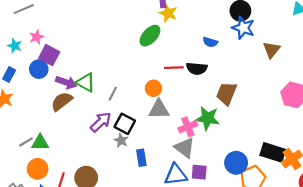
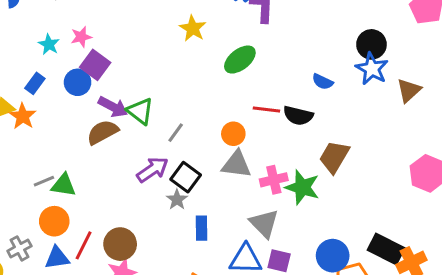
yellow star: (168, 13) -> (193, 28), moved
brown triangle: (272, 50) -> (409, 90), moved
pink cross: (188, 127) -> (274, 180), moved

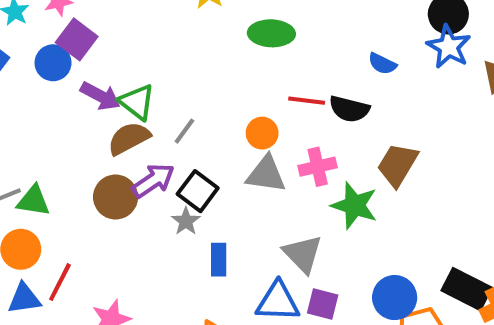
green ellipse: (240, 60) -> (271, 33), turned 40
brown semicircle: (103, 132) -> (129, 138), moved
pink cross: (274, 180) -> (318, 167), moved
brown circle: (120, 244) -> (116, 197), moved

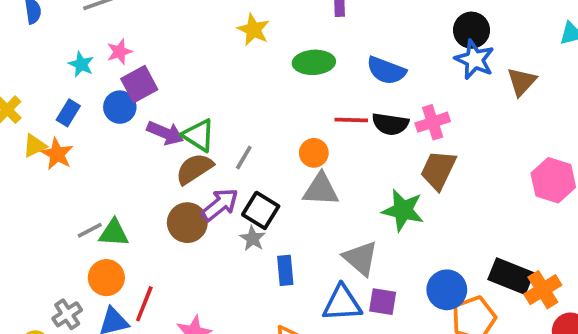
purple square: (77, 39) -> (139, 84), turned 30
blue semicircle: (382, 64) -> (386, 71), moved, size x1.5
pink cross: (318, 167) -> (433, 122), moved

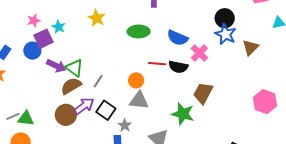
yellow star: (253, 30) -> (97, 18), moved
cyan star: (81, 64) -> (59, 27), moved
pink cross: (433, 122) -> (199, 53), moved, turned -30
gray star: (253, 238) -> (125, 125), moved

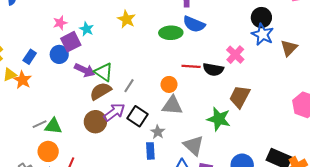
blue semicircle: (178, 38) -> (194, 24), moved

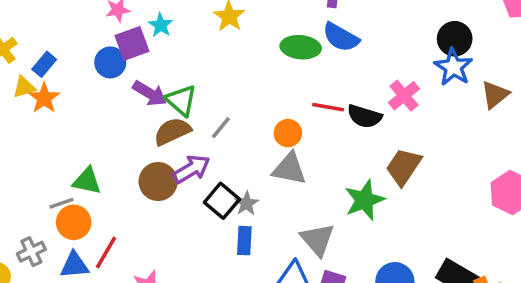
blue rectangle: (30, 57) -> (44, 64), moved
black square: (138, 116) -> (222, 201), moved
green star: (219, 119) -> (364, 200), turned 30
gray line: (40, 124) -> (61, 203), moved
gray star: (158, 132) -> (247, 203), moved

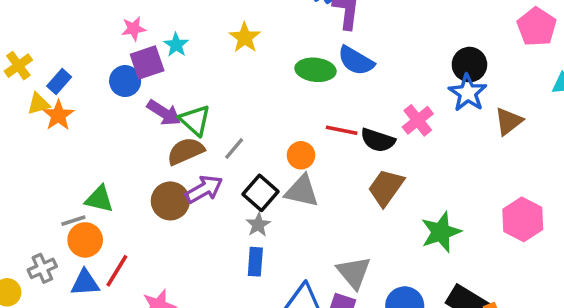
brown trapezoid: (404, 167) -> (386, 188), moved
green star: (364, 200) -> (441, 232), moved
black square: (222, 201) -> (261, 193), moved
gray triangle: (317, 239) -> (354, 273), moved

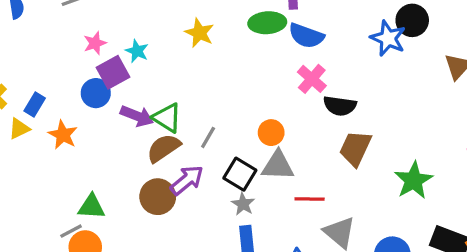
green ellipse: (315, 70) -> (267, 23), moved
blue star: (468, 93) -> (388, 38), moved
orange star: (58, 115) -> (63, 135), moved
pink cross: (418, 120) -> (312, 79), moved
red line: (342, 130) -> (310, 199), moved

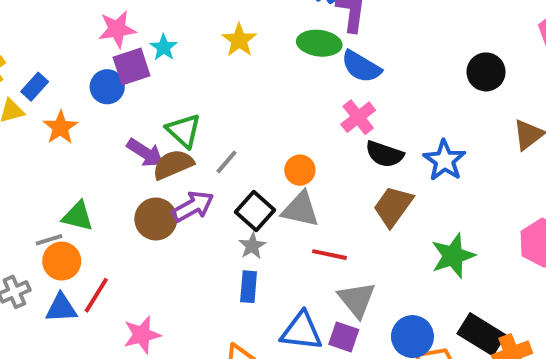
blue star: (388, 38) -> (444, 160), moved
pink star: (95, 43) -> (117, 29), size x1.4
purple arrow: (137, 116) -> (145, 153), moved

